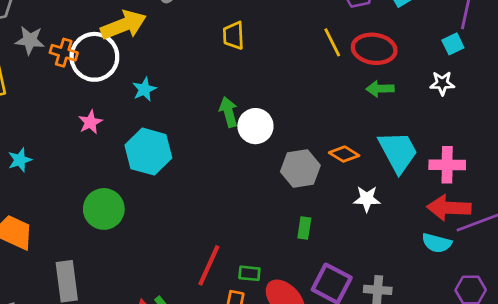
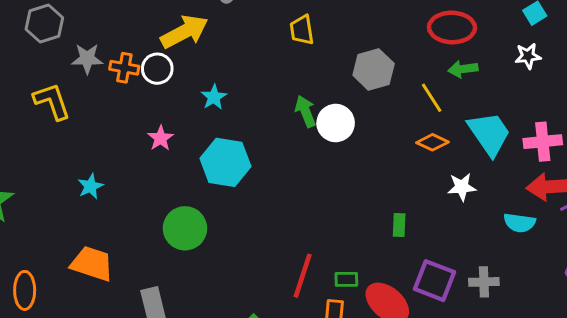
yellow line: (332, 42) -> (432, 98), moved
white circle: (94, 57) -> (157, 69), size x0.6
gray hexagon: (300, 168) -> (374, 69), moved
cyan semicircle: (437, 243) -> (519, 223), moved

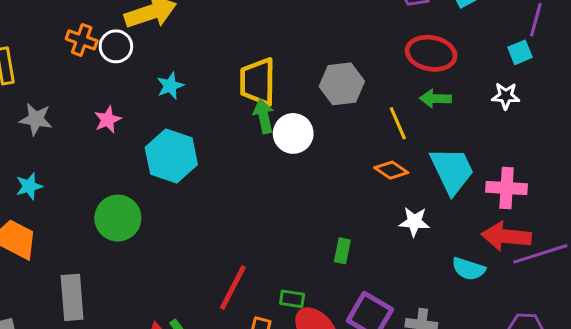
yellow trapezoid: (302, 30) -> (258, 82), moved, size x1.5
gray star: (87, 59) -> (36, 119), moved
cyan star: (90, 186) -> (29, 186), moved
green rectangle: (346, 279) -> (292, 299), moved

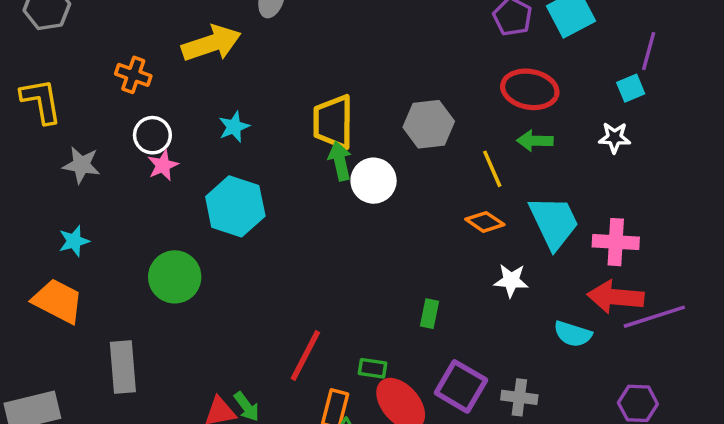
white circle: (116, 46) -> (152, 135), moved

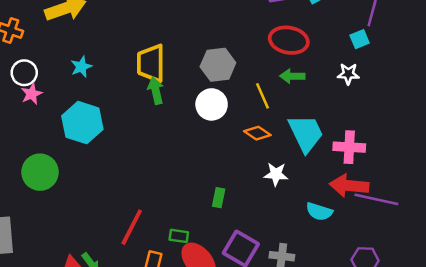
white circle: (374, 181) -> (212, 104), moved
purple line: (654, 317) -> (376, 199), turned 30

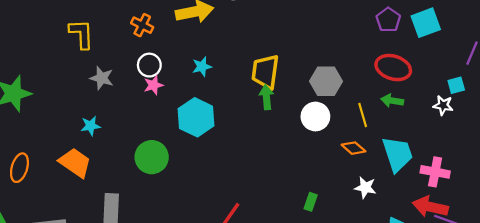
cyan square: (360, 39) -> (456, 85), moved

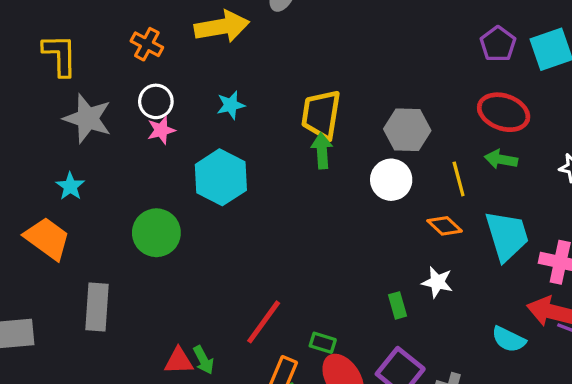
gray star: (102, 78) -> (88, 118), size x1.4
cyan star: (91, 126) -> (70, 186), turned -30
white star: (365, 188) -> (437, 282), moved
green rectangle: (311, 202) -> (398, 305), moved, turned -36

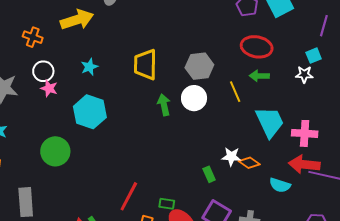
pink star: (161, 130) -> (49, 88), turned -30
green arrow: (322, 151) -> (164, 105), moved
orange diamond: (445, 226) -> (249, 163), moved

